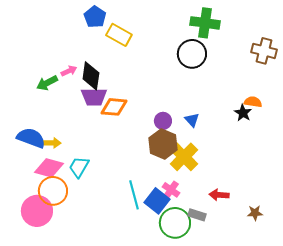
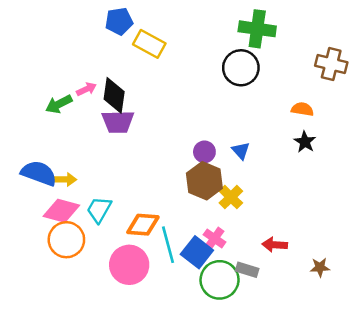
blue pentagon: (95, 17) -> (119, 21), turned 30
orange semicircle: (253, 102) -> (302, 109), moved
orange diamond: (114, 107) -> (143, 225), moved
yellow cross: (184, 157) -> (231, 197), size x0.7
pink circle: (37, 211) -> (129, 265), moved

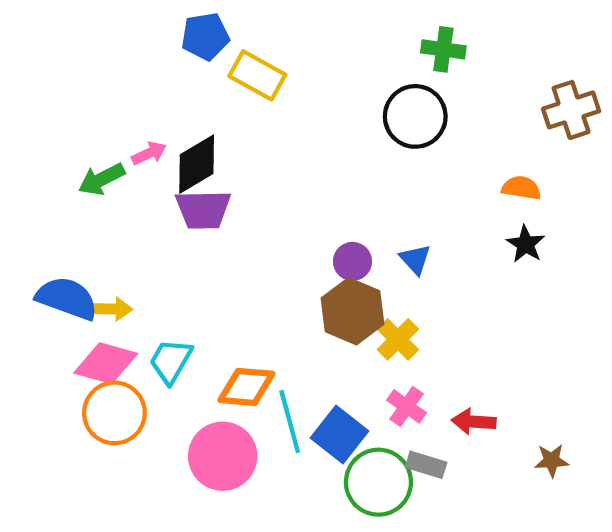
green cross: (257, 29) -> (443, 49), size x0.7
brown cross: (331, 64) -> (571, 110), turned -32
black diamond: (114, 95) -> (197, 164), turned 51
pink cross: (214, 238) -> (407, 406), moved

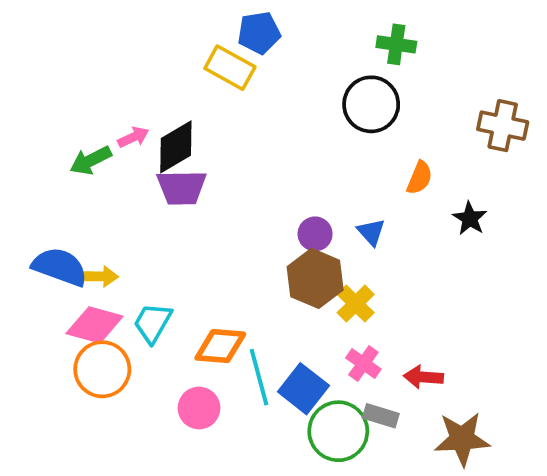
blue pentagon: (205, 36) -> (259, 33), moved
brown cross: (571, 110) -> (503, 126), moved, turned 30
orange semicircle: (521, 188) -> (419, 178), moved, turned 104
pink circle: (223, 456) -> (199, 408), size x0.7
brown star: (552, 461) -> (462, 439), moved, size x1.8

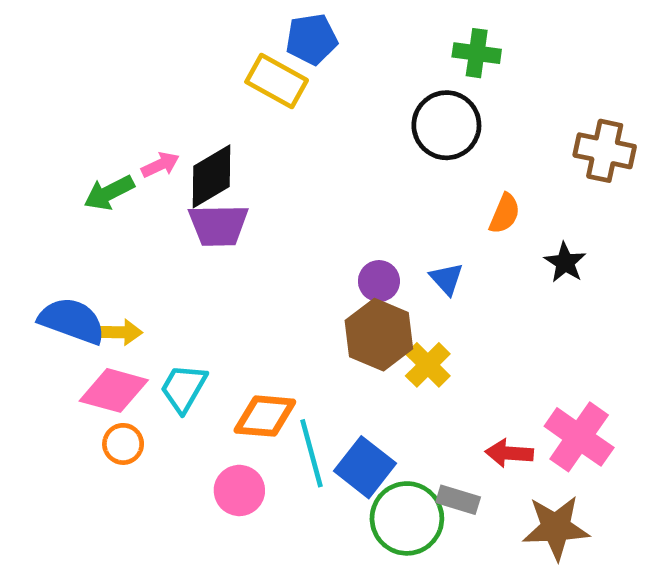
pink cross: (363, 364) -> (579, 437), moved, size x1.6
orange circle: (102, 369) -> (123, 444), size x0.6

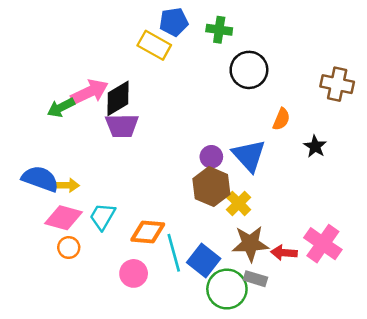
green cross: (477, 53) -> (219, 30), moved
pink arrow: (160, 165) -> (89, 92), size x1.8
blue triangle: (446, 279) -> (249, 155), size x1.8
brown star: (556, 528) -> (250, 244), moved

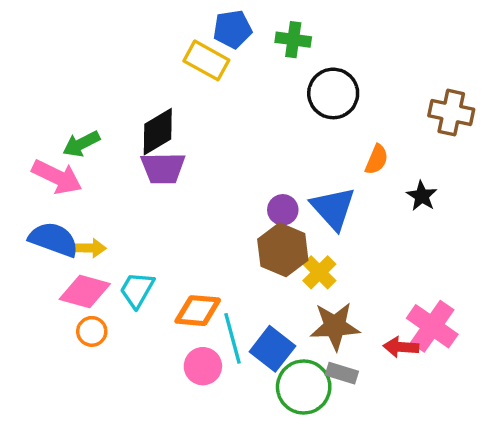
pink arrow: (89, 92) -> (57, 177), moved, turned 51
red arrow: (284, 253) -> (401, 347), moved
pink circle: (134, 273) -> (203, 366), moved

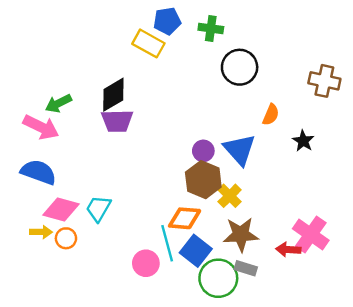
yellow arrow: (90, 248) -> (41, 232), moved
orange diamond: (198, 311) -> (185, 218), moved

